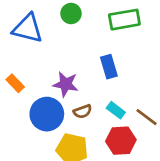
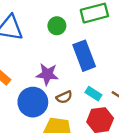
green circle: (71, 14) -> (57, 26), moved
blue rectangle: (109, 67) -> (84, 56), size x1.4

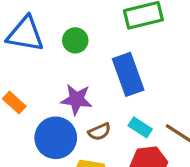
green circle: (57, 26) -> (75, 40), moved

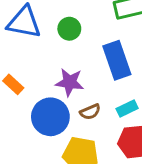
cyan rectangle: (140, 127) -> (127, 108), turned -60

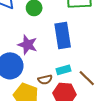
brown semicircle: (90, 112) -> (45, 80), moved

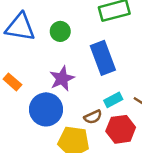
purple star: (28, 45) -> (62, 79), turned -30

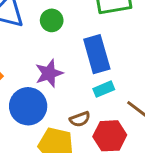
cyan rectangle: (113, 100) -> (104, 89), moved

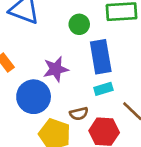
green circle: (52, 20) -> (79, 24), moved

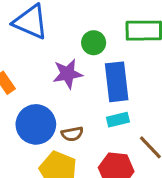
purple star: (56, 69) -> (68, 74), moved
brown semicircle: (79, 114) -> (72, 134), moved

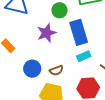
blue circle: (36, 124) -> (32, 69), size x0.7

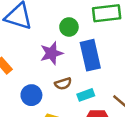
cyan rectangle: (84, 56) -> (86, 95), moved
brown semicircle: (56, 70) -> (63, 84), moved

